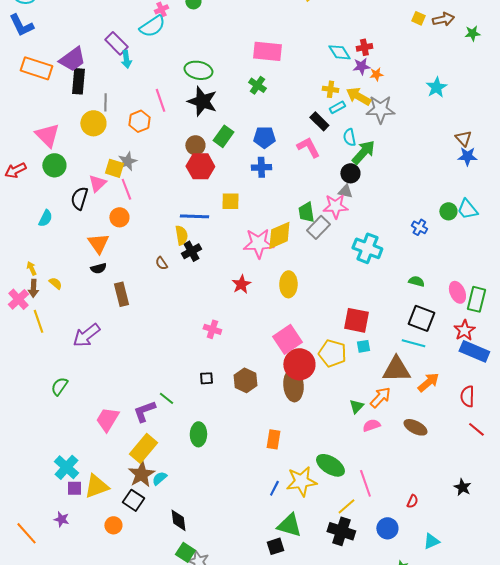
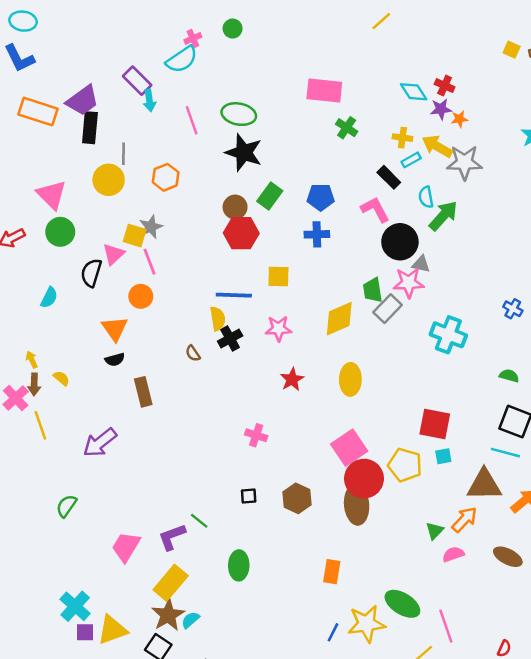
red cross: (364, 47) -> (445, 86), turned 35
green cross: (257, 85) -> (347, 128), moved
pink line: (160, 100) -> (192, 120), moved
black circle: (350, 173) -> (400, 242), moved, size x1.5
pink star: (258, 243) -> (278, 329), moved, size x0.7

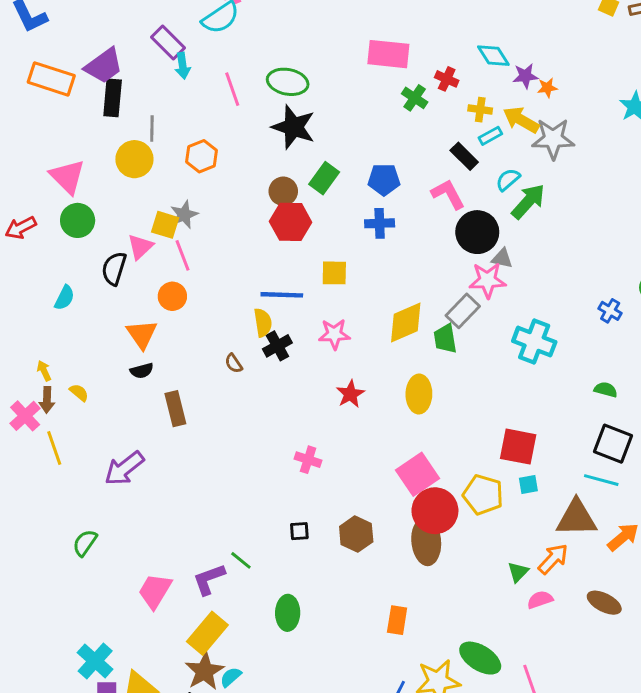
red cross: (445, 86) -> (447, 79), moved
cyan semicircle: (426, 197) -> (508, 180), turned 60
green trapezoid: (373, 290) -> (445, 339), moved

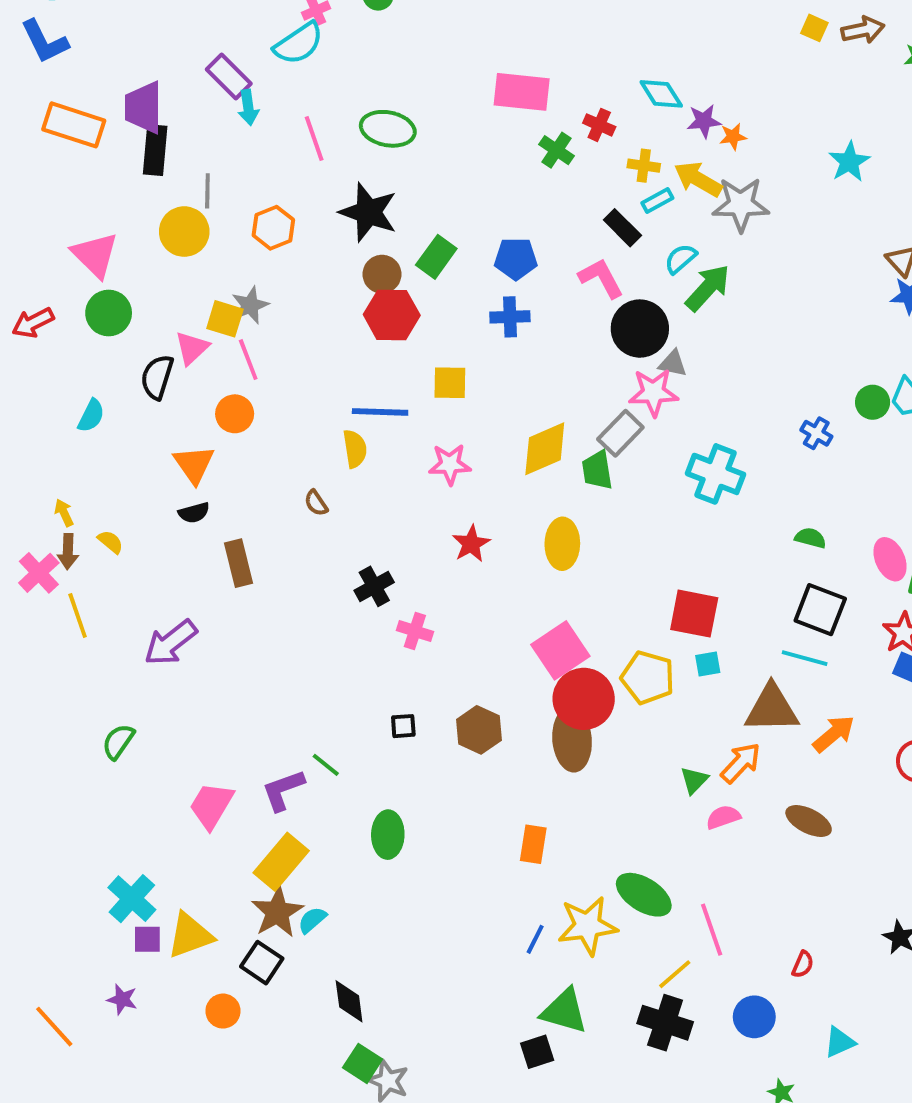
purple trapezoid: (104, 66) -> (143, 107), turned 126
black star: (293, 127) -> (368, 212), moved
black cross: (277, 346) -> (374, 586), moved

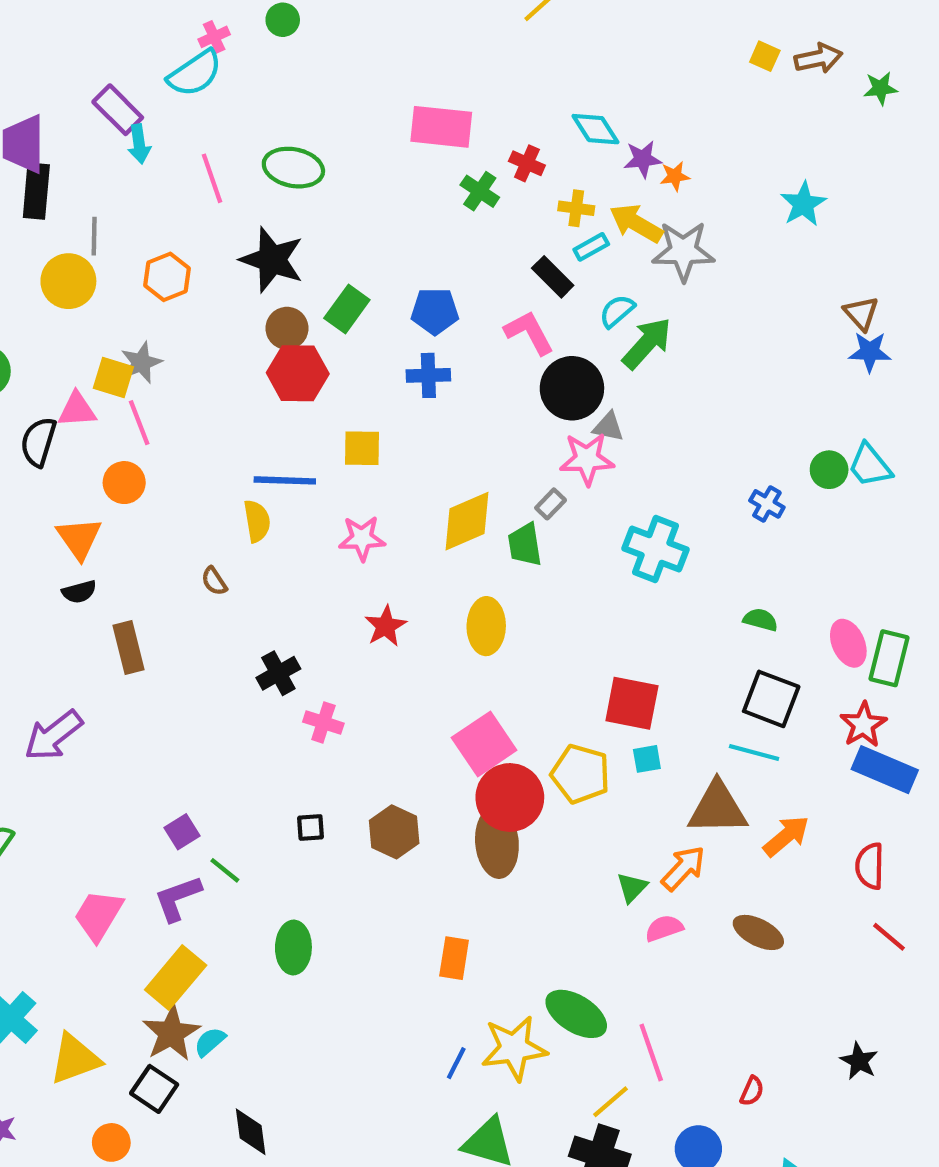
pink triangle: (192, 348) -> (77, 410), turned 39
gray rectangle: (620, 433) -> (551, 504), size x0.6
purple square: (147, 939) -> (182, 832), moved, turned -32

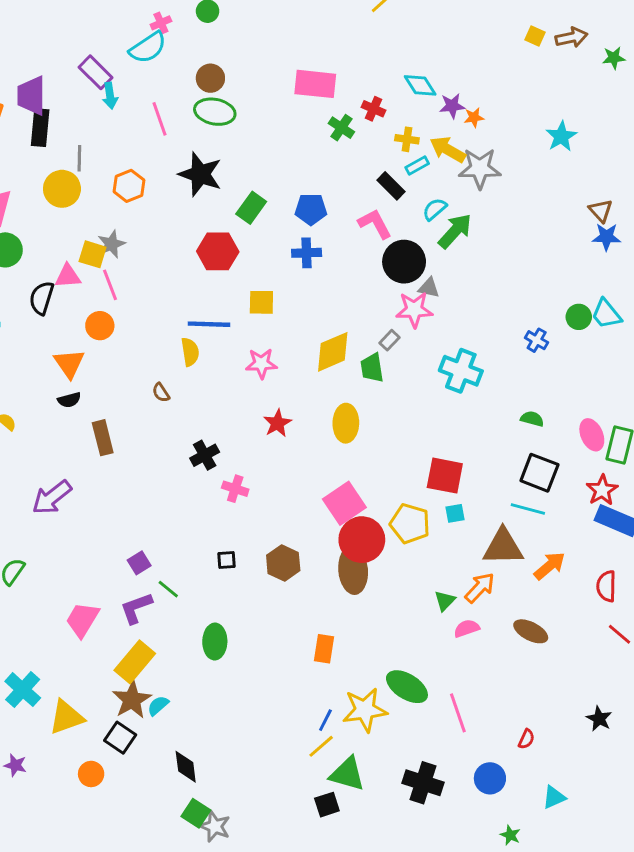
brown circle: (287, 328) -> (210, 78), moved
yellow line: (611, 1102) -> (321, 746), moved

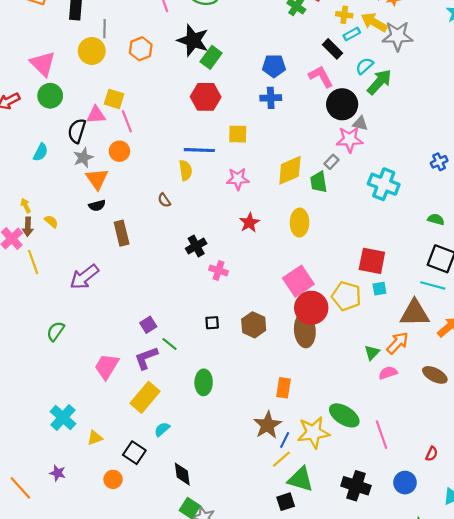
green rectangle: (251, 208) -> (211, 57), moved
gray star: (111, 244) -> (83, 158), moved
blue cross: (537, 340) -> (439, 162), turned 35
brown star: (132, 700) -> (268, 425), moved
yellow triangle: (66, 717) -> (95, 438), size x0.6

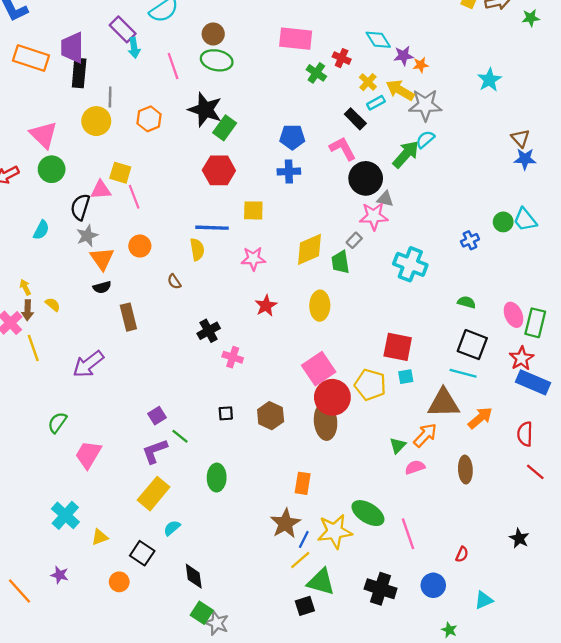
yellow cross: (344, 15) -> (368, 82), turned 35
cyan semicircle: (365, 66) -> (425, 139), moved
orange circle: (119, 151) -> (140, 246), moved
pink trapezoid: (107, 366) -> (88, 455), moved
brown ellipse: (435, 375) -> (465, 470), turned 60

